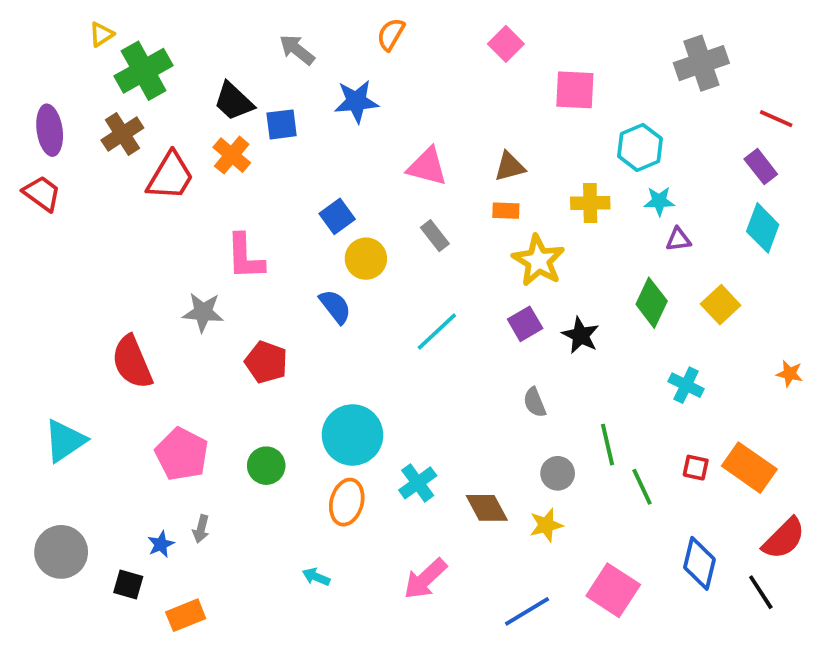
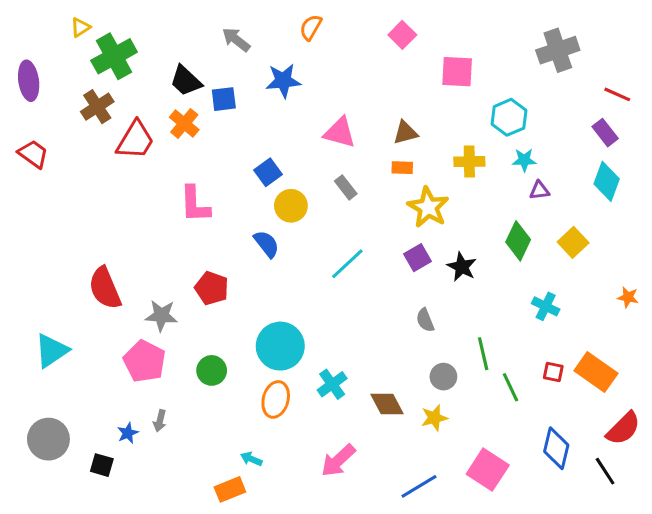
purple ellipse: (50, 130) -> (29, 81), moved
gray star: (203, 312) -> (161, 316), moved
orange rectangle: (186, 615) -> (230, 489), moved

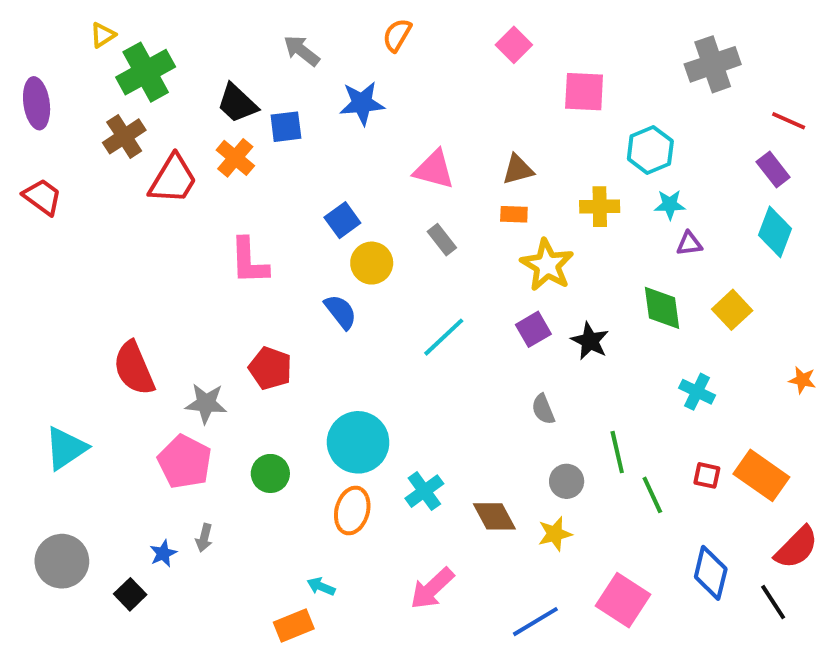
green diamond: (518, 241) -> (662, 308), turned -33
black square: (102, 465) -> (130, 594), turned 30

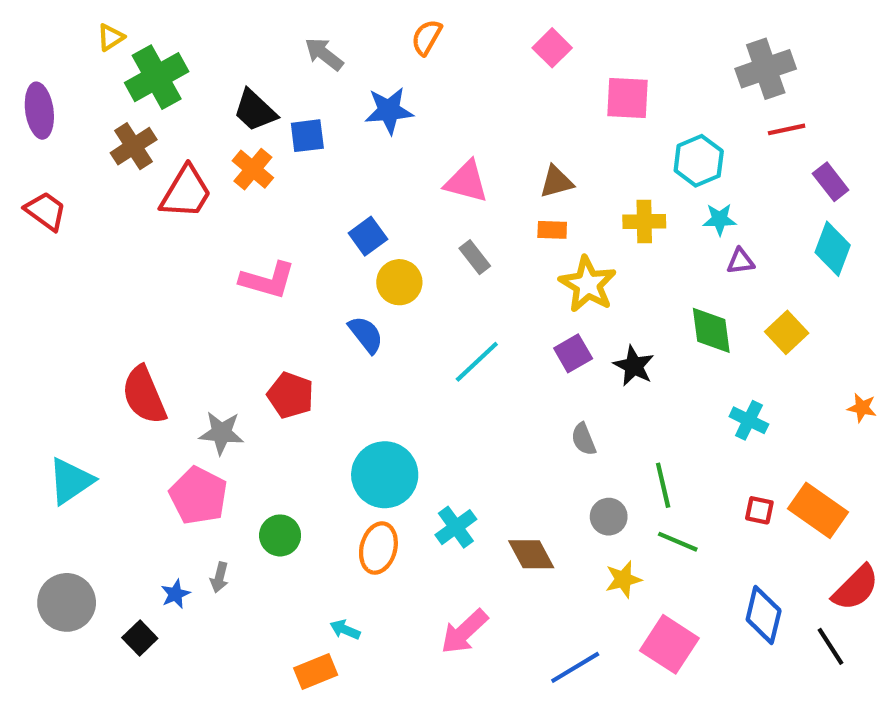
red line: (789, 121) -> (787, 129), moved, turned -36
pink L-shape: (249, 261) -> (268, 280), turned -72
green circle: (270, 473) -> (280, 535), moved
green line: (652, 495) -> (678, 542), moved, turned -42
yellow star: (555, 534) -> (623, 579), moved

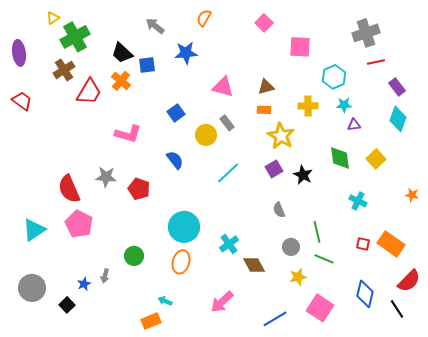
yellow circle: (399, 282) -> (206, 135), moved
gray star: (221, 433) -> (106, 177), moved
pink pentagon: (198, 496) -> (79, 224), moved
cyan cross: (456, 527) -> (229, 244), moved

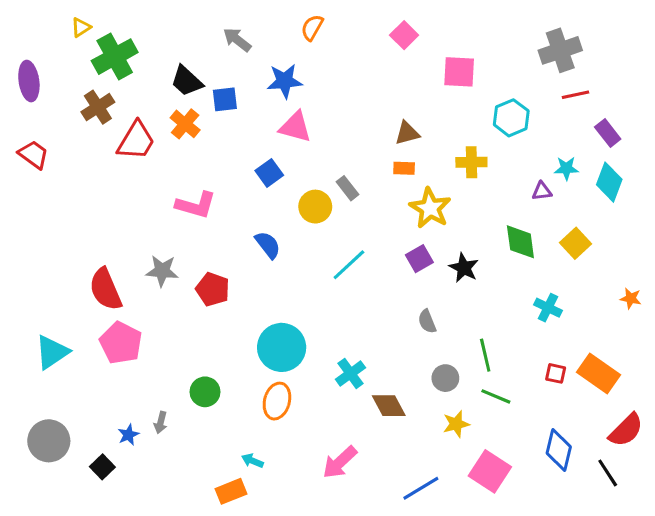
pink triangle: (223, 87) -> (295, 127), moved
cyan star: (344, 105) -> (566, 168), moved

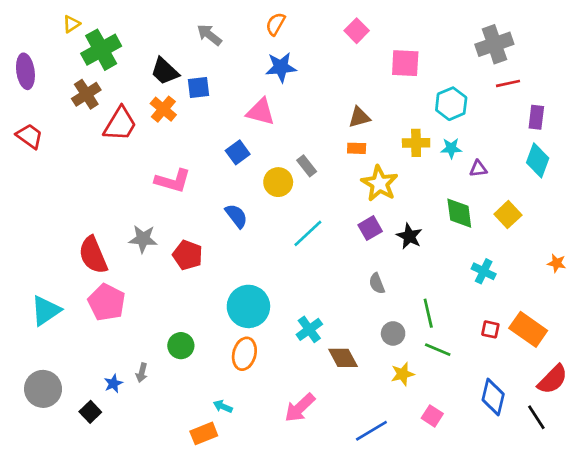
blue star: (285, 81) -> (281, 67), moved
purple rectangle: (608, 133) -> (536, 117), turned 45
cyan star: (566, 168) -> (451, 148), moved
pink square: (490, 471) -> (432, 416), size x0.6

